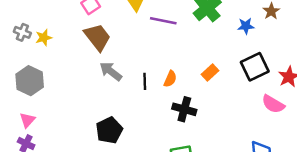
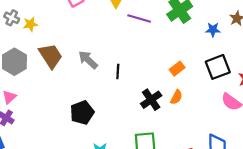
brown trapezoid: (98, 37) -> (51, 56), moved
orange semicircle: (170, 79) -> (176, 97), moved
black cross: (184, 109) -> (151, 100), turned 35

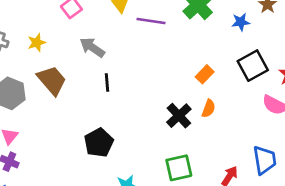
yellow star: (30, 24) -> (37, 43), moved
gray arrow: (88, 60) -> (92, 47), moved
black line: (118, 71) -> (107, 83), moved

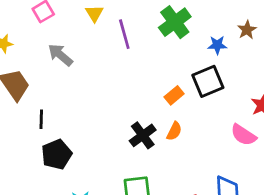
purple line: (151, 21) -> (124, 34), turned 60
black square: (253, 66) -> (208, 81), moved
black line: (107, 83) -> (41, 119), moved

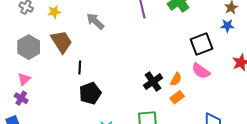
blue star: (217, 45) -> (227, 26), moved
orange rectangle: (174, 95) -> (177, 97), moved
pink semicircle: (243, 135) -> (201, 71), moved

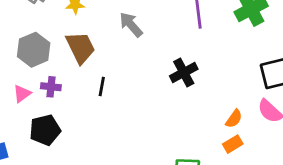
black cross: (153, 82) -> (184, 72), moved
black pentagon: (90, 93) -> (45, 130), moved
purple cross: (21, 98) -> (51, 87), moved, turned -32

